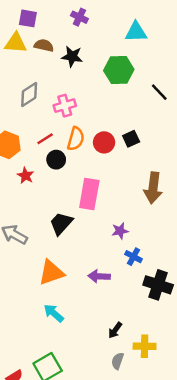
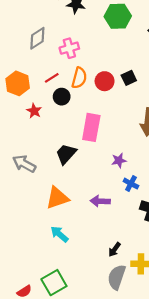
gray semicircle: (118, 361) -> (117, 277), size x1.6

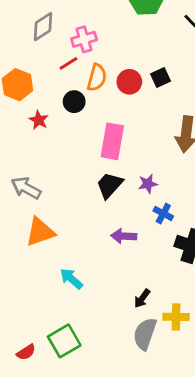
red line: (52, 78) -> (68, 63), moved
black trapezoid: (66, 154) -> (110, 185), moved
orange triangle: (57, 198) -> (40, 232), moved

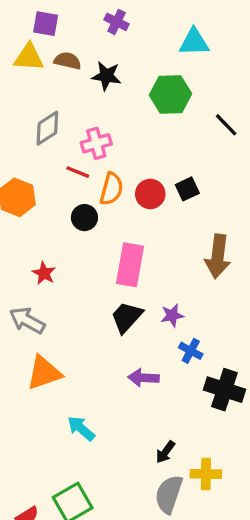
red line: (68, 63) -> (78, 172), turned 54
red star: (39, 120) -> (44, 273), moved

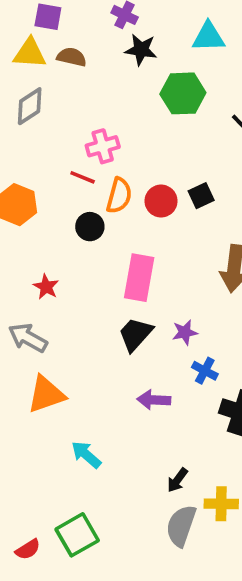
black star: (106, 76) -> (141, 50), moved
gray diamond: (47, 128) -> (30, 106), moved

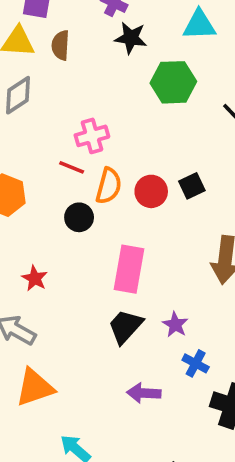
brown semicircle: (72, 57) -> (61, 45), turned -100
purple star: (185, 332) -> (175, 325), turned -30

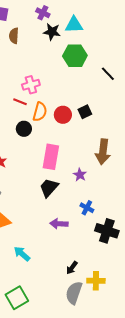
cyan triangle: (199, 25) -> (74, 25), moved
purple star: (175, 325) -> (80, 175), moved

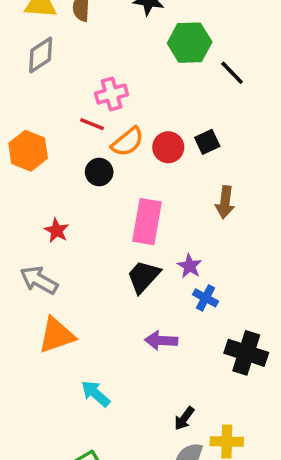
black line: (108, 74) -> (232, 73), moved
orange semicircle: (40, 112) -> (127, 142), turned 36
brown arrow: (103, 152) -> (225, 202), moved, size x0.7
purple star: (80, 175) -> (190, 266), moved
blue cross: (87, 208) -> (205, 298), moved

